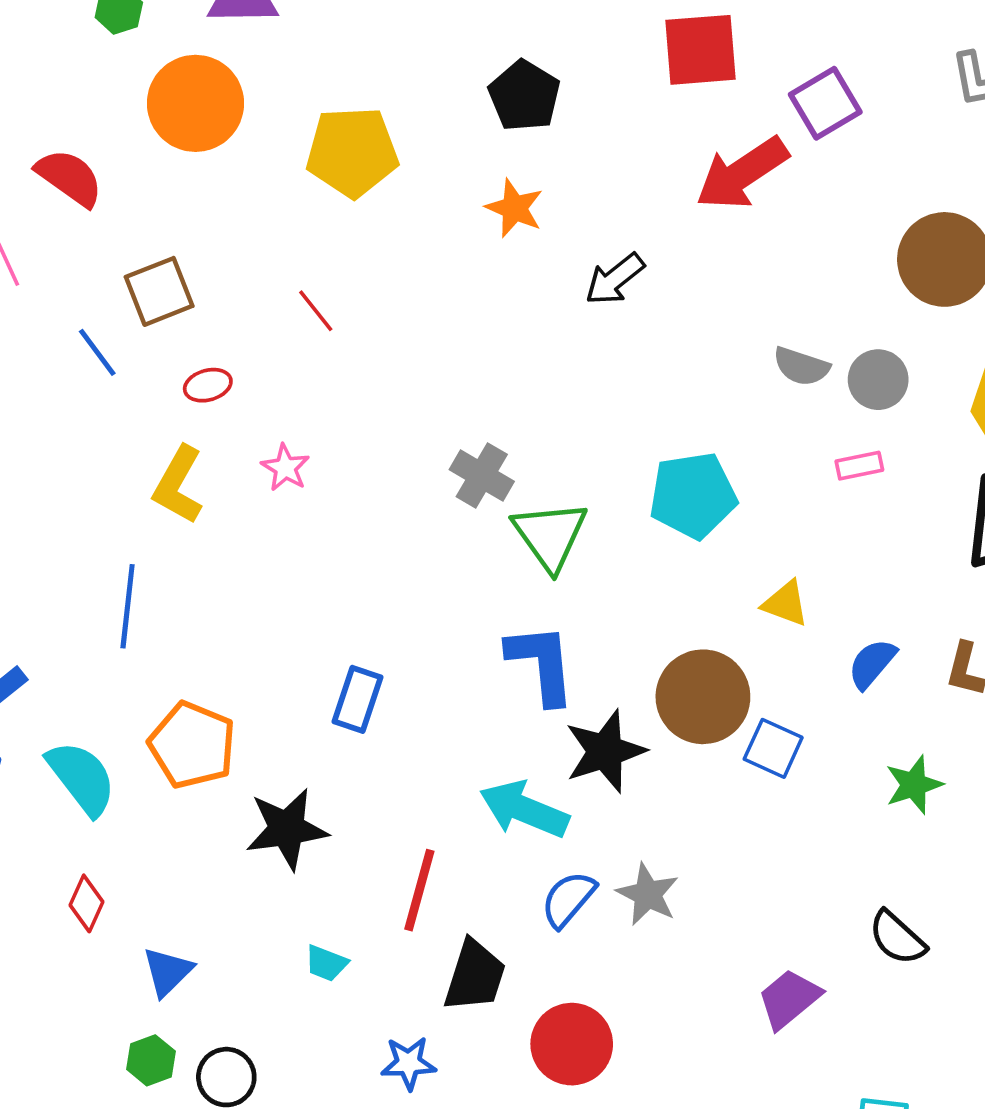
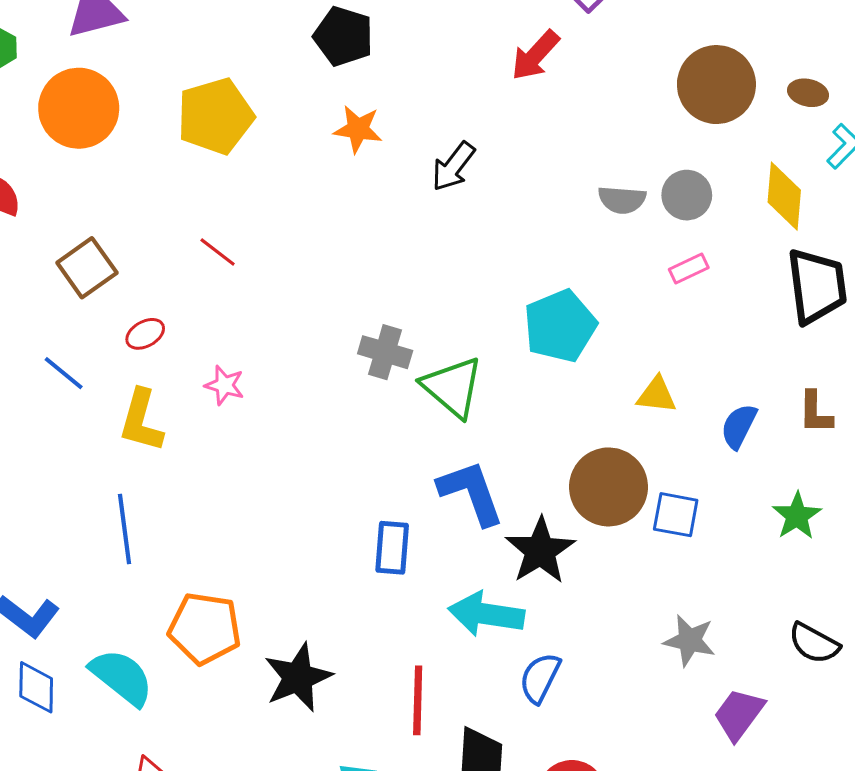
red arrow: (742, 173) -> (535, 55), size x0.7
blue line: (97, 352) -> (64, 373), moved
blue rectangle: (357, 699) -> (392, 548), moved
gray star: (648, 894) -> (690, 640), moved

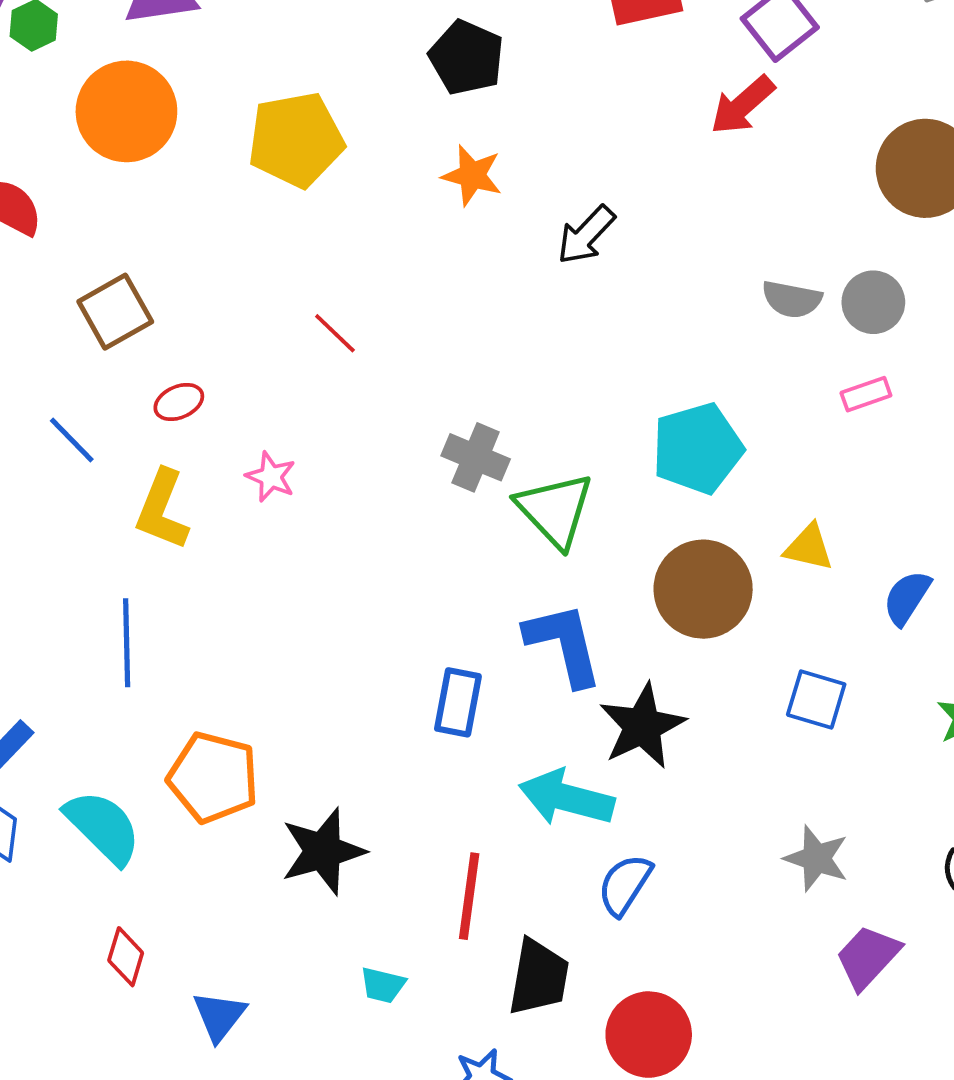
red arrow: (535, 55) -> (743, 105), moved
red line: (218, 252) -> (335, 333), moved
brown circle: (609, 487) -> (703, 589), moved

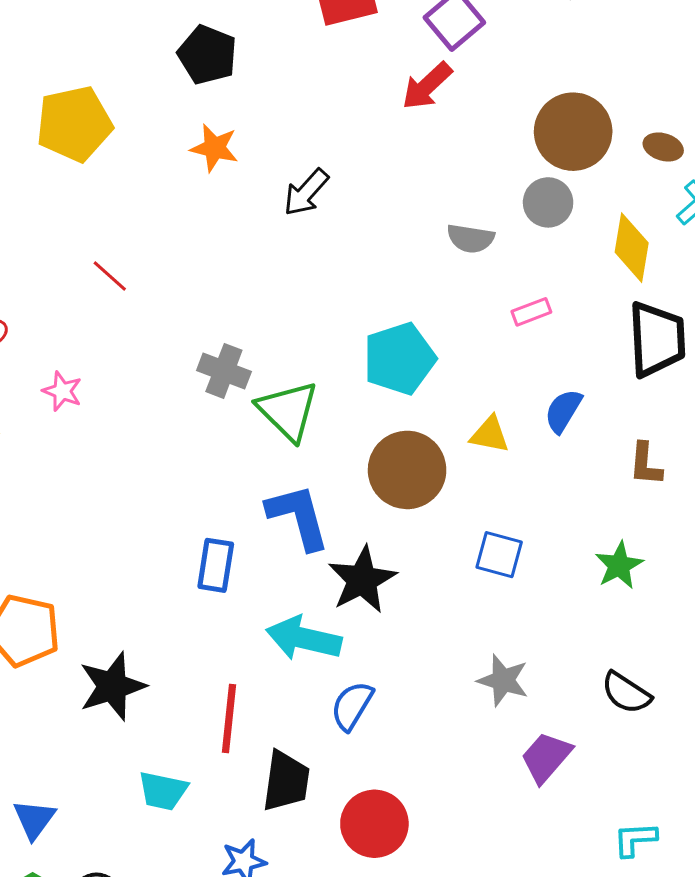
gray circle: (873, 302) -> (548, 202), moved
blue semicircle: (907, 598) -> (563, 411), moved
cyan trapezoid: (383, 985) -> (163, 791), size x1.4

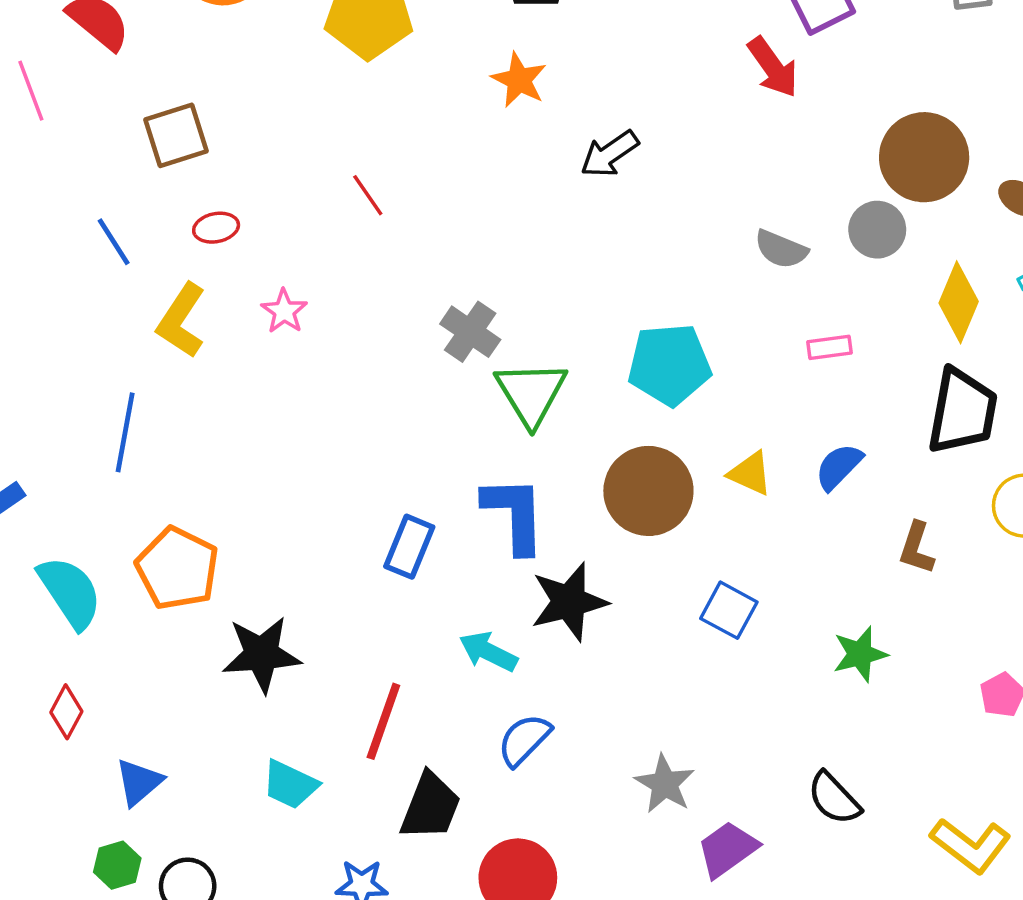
red arrow: (427, 86) -> (773, 67), turned -96
cyan arrow: (304, 638) -> (488, 652), size x0.7
gray star: (503, 680) -> (665, 784), moved

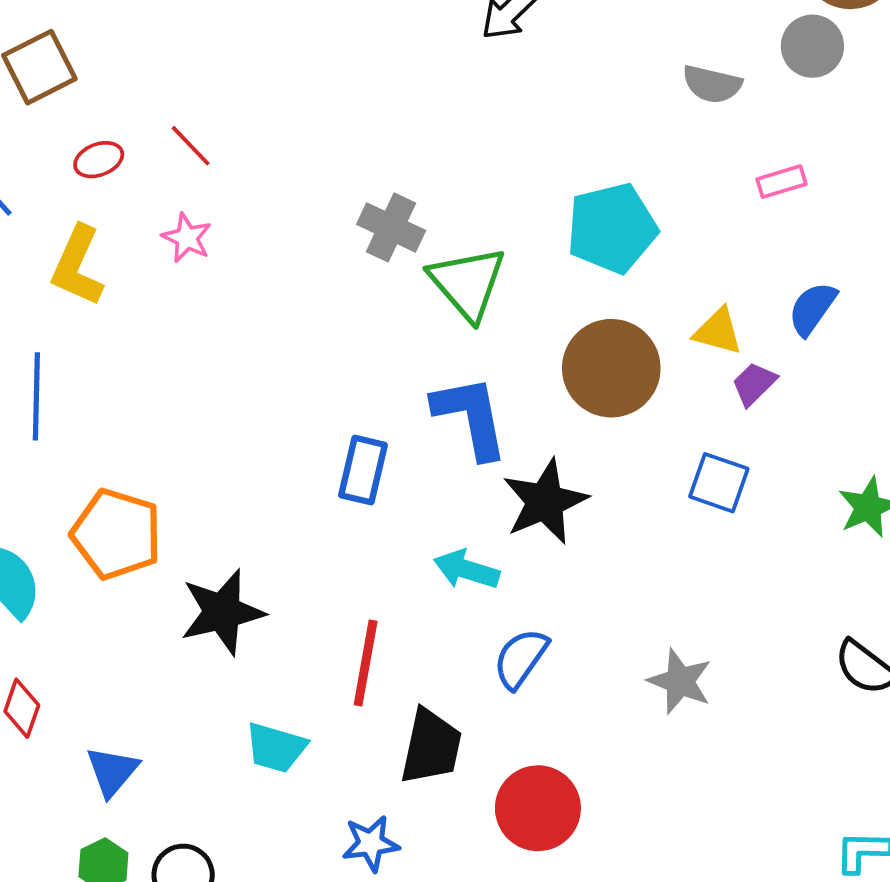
red line: (368, 195) -> (191, 146), moved
purple trapezoid: (727, 849) -> (754, 384), moved, size x0.7

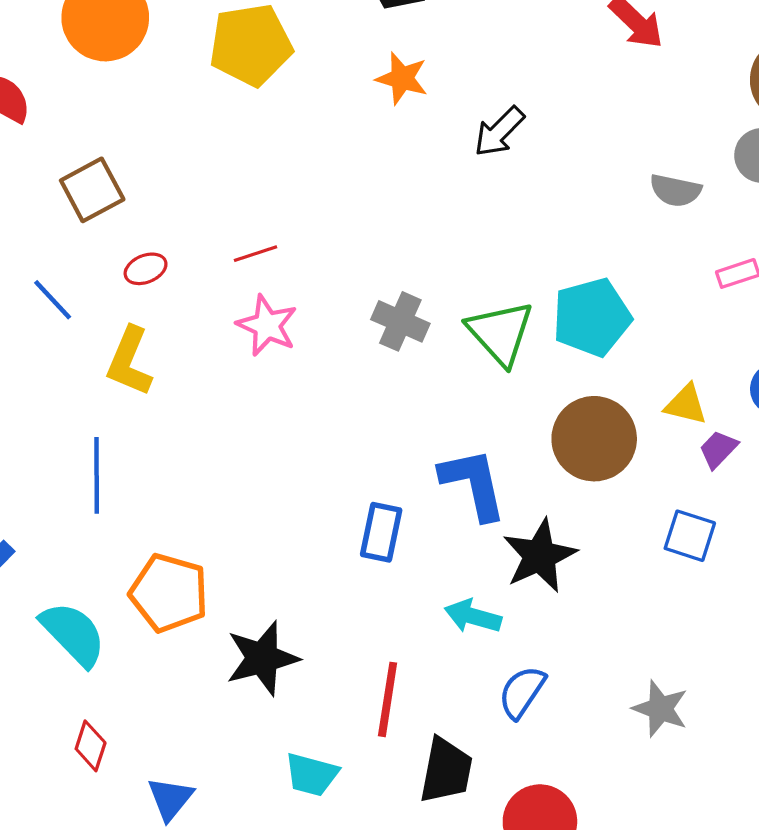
red line: (191, 146) -> (255, 254), moved, turned -63
pink star: (187, 238) -> (267, 325), moved, size x1.4
green triangle: (468, 283) -> (500, 333), moved

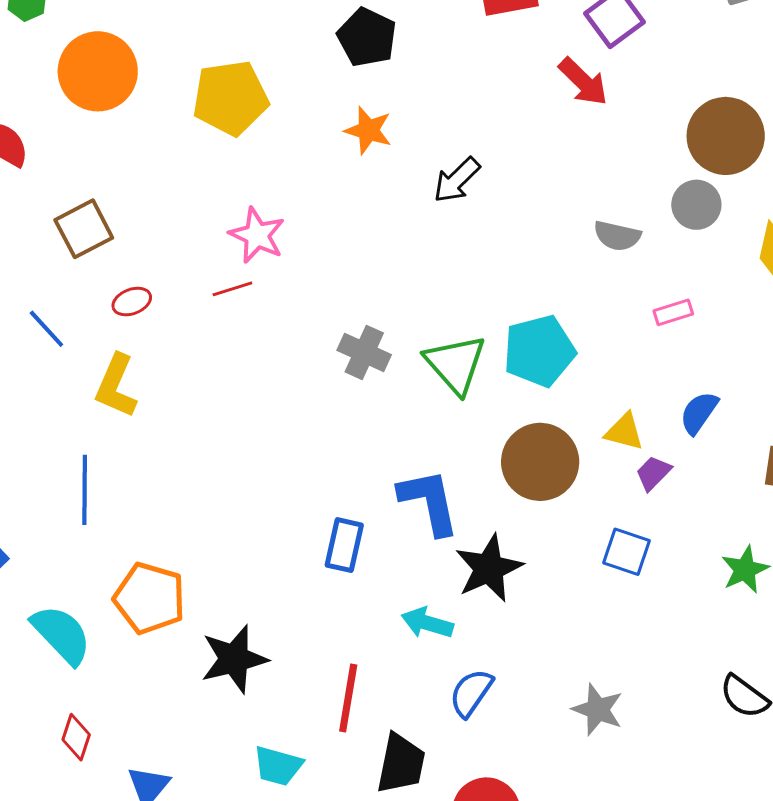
pink star: (267, 325) -> (257, 235), moved

